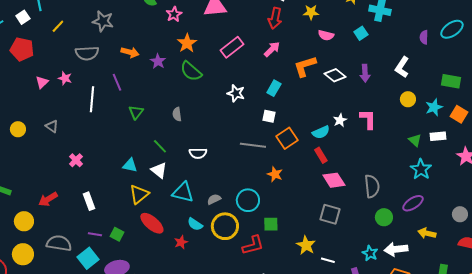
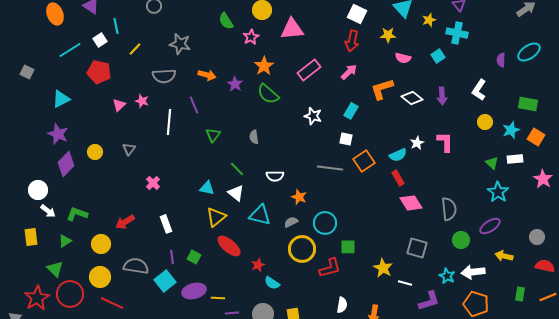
gray triangle: (52, 126) -> (129, 149), turned 32
orange star: (275, 174) -> (299, 197), moved
gray square: (330, 214) -> (417, 248), moved
cyan semicircle: (195, 224) -> (272, 283), moved
purple line: (95, 234) -> (172, 257), turned 72

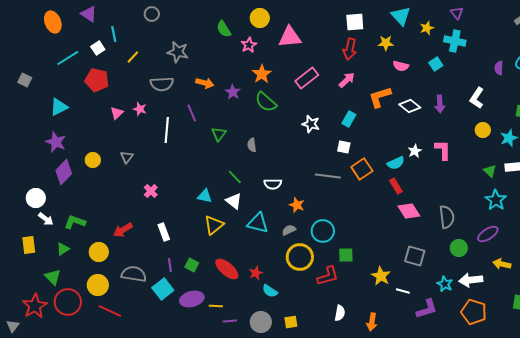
white square: (357, 14) -> (355, 22), turned -30
green triangle: (213, 135) -> (219, 134), moved
red ellipse: (229, 246) -> (227, 269), moved

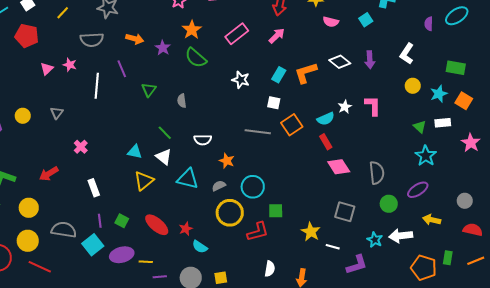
orange L-shape: (380, 97) -> (306, 73), moved
red arrow: (123, 230) -> (49, 174), moved
orange pentagon: (474, 312) -> (424, 268), moved

